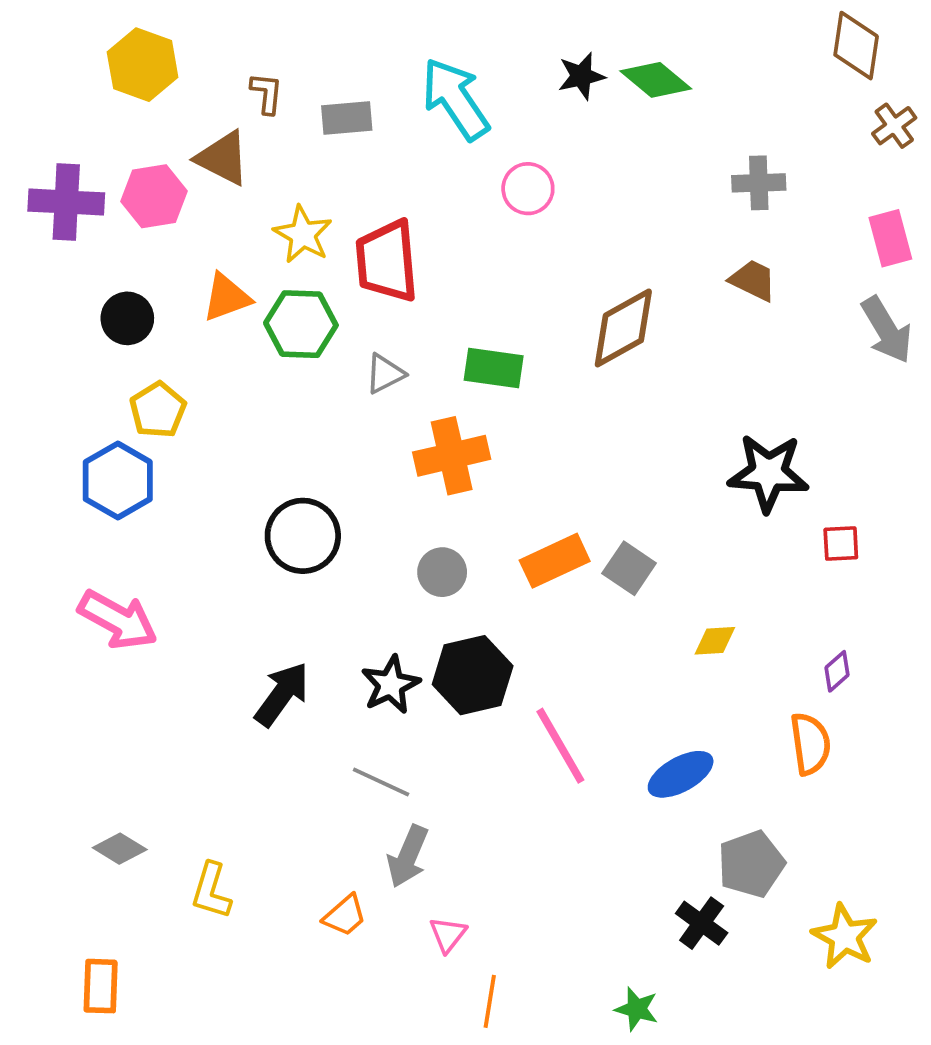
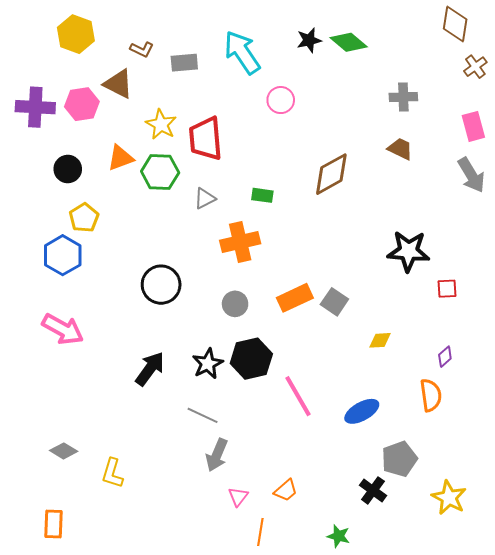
brown L-shape: (267, 93) -> (142, 49), turned 110
green rectangle: (494, 368) -> (262, 195), size x0.7
orange trapezoid: (345, 916) -> (286, 490), moved

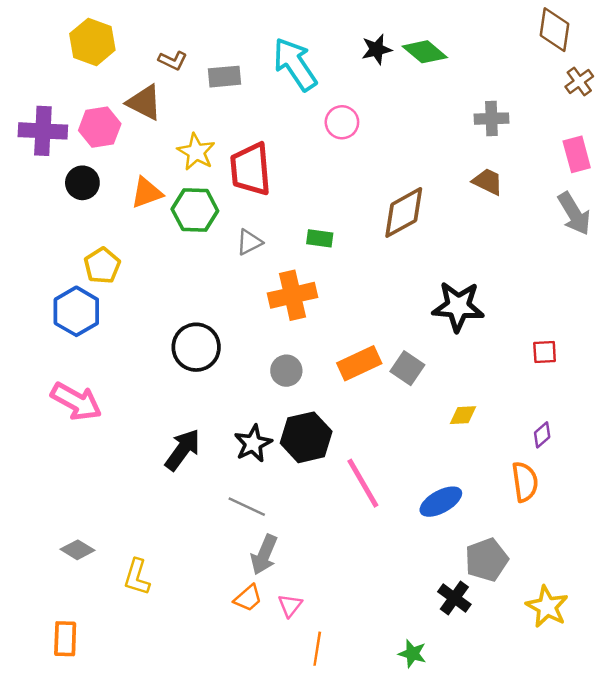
black circle: (68, 169) -> (82, 183), moved
black star: (408, 251) -> (458, 306), moved
orange trapezoid: (286, 490) -> (248, 598), moved

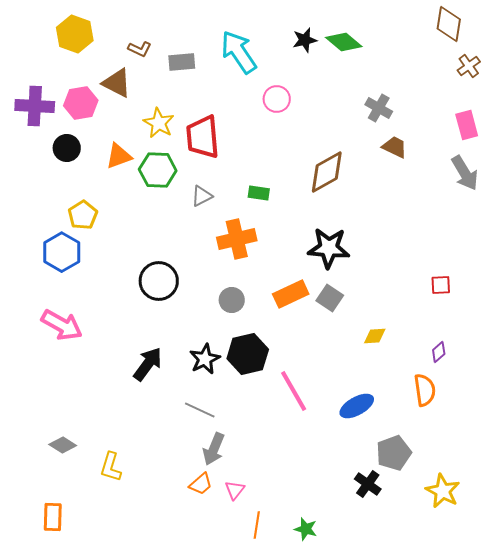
gray cross: (491, 119) -> (379, 108), moved, turned 32
black star: (458, 306) -> (329, 248), moved
green star: (412, 654) -> (306, 529), moved

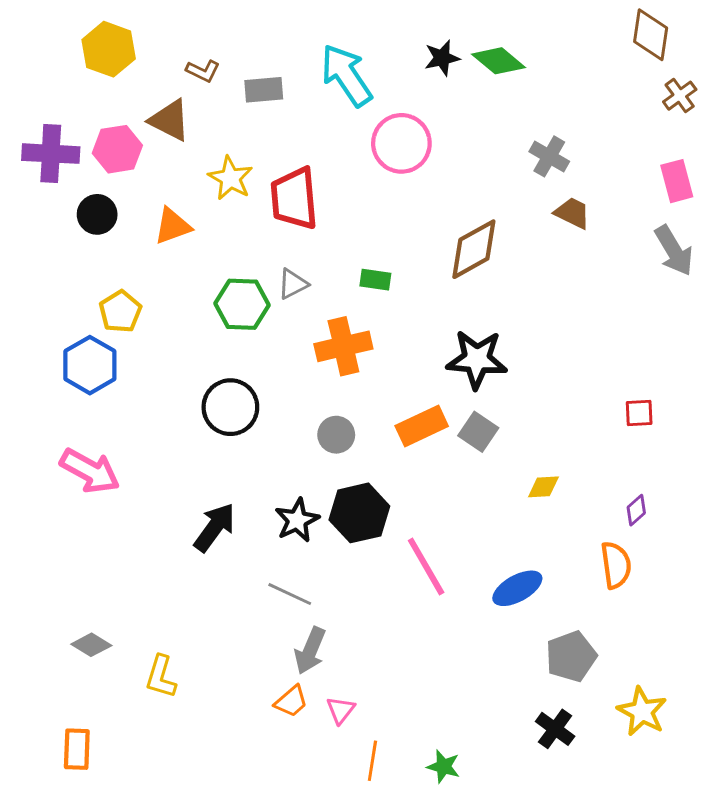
pink circle: (277, 99) -> (401, 143), size x1.5
green hexagon: (158, 170) -> (242, 304), moved
black cross: (368, 484) -> (555, 729), moved

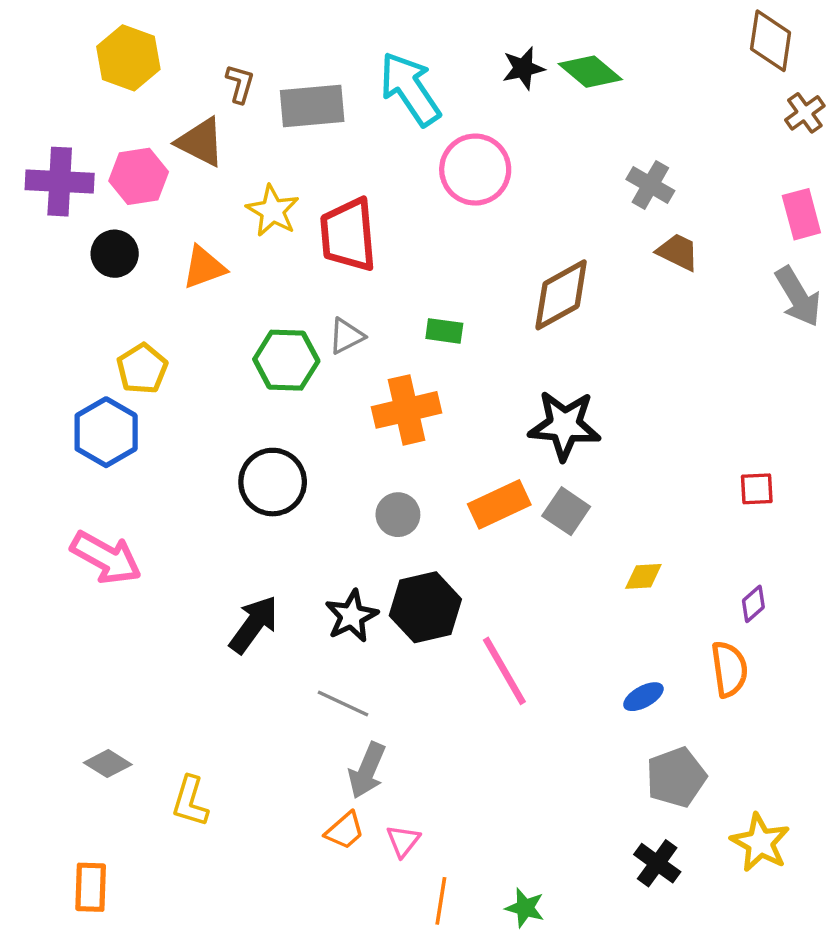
brown L-shape: (203, 71) -> (240, 84), turned -100
gray rectangle: (264, 90) -> (312, 106), size x1.4
blue ellipse: (517, 588) -> (643, 697), moved, size x0.7

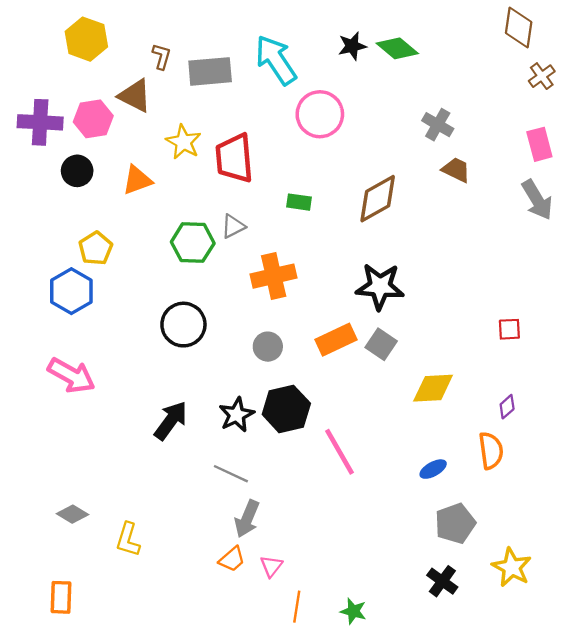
green rectangle: (444, 331) -> (299, 202), moved
yellow diamond: (643, 576) -> (433, 388), size x1.6

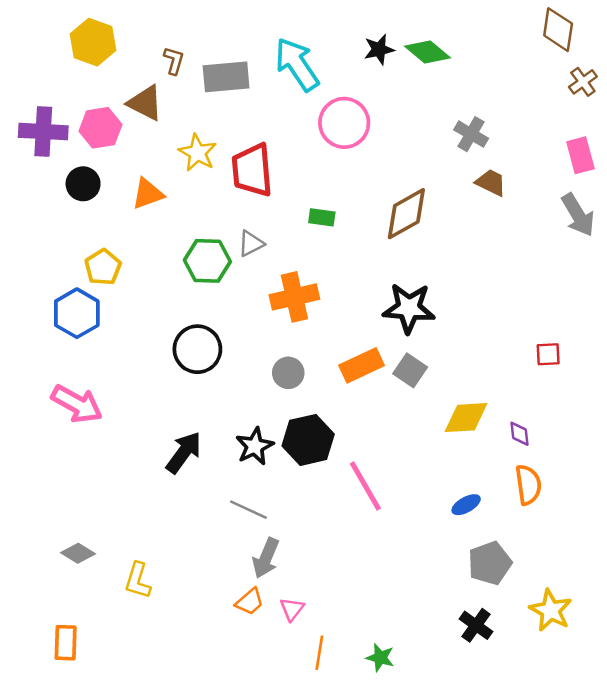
purple diamond: (507, 407) -> (520, 434), moved, turned -55

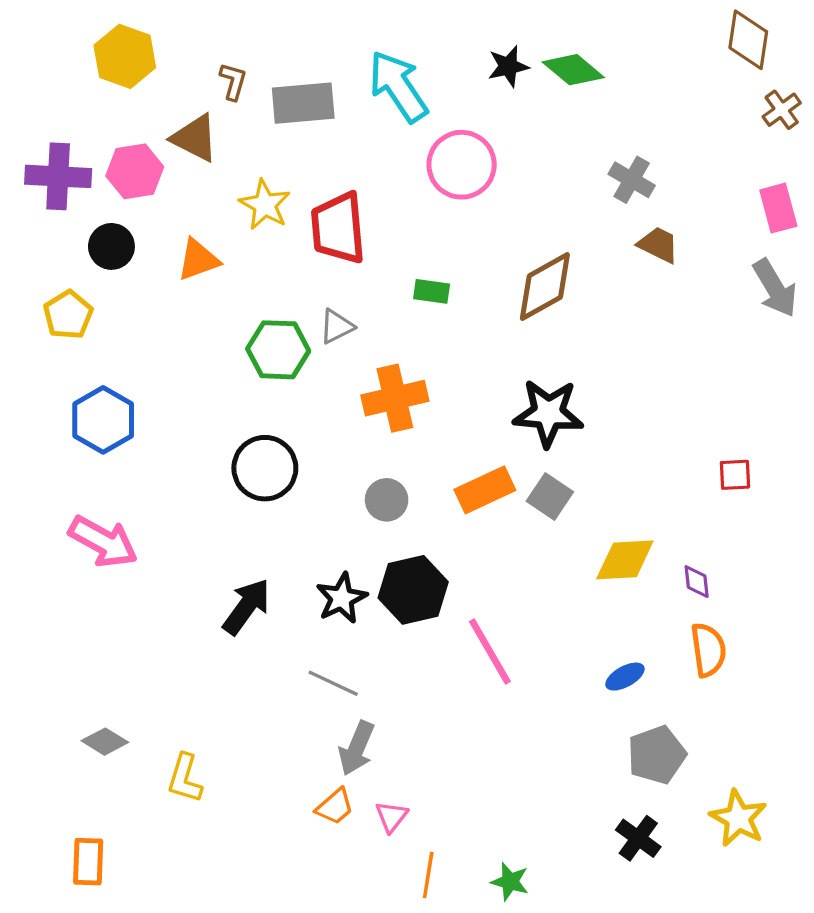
yellow pentagon: (103, 267) -> (68, 315), moved

